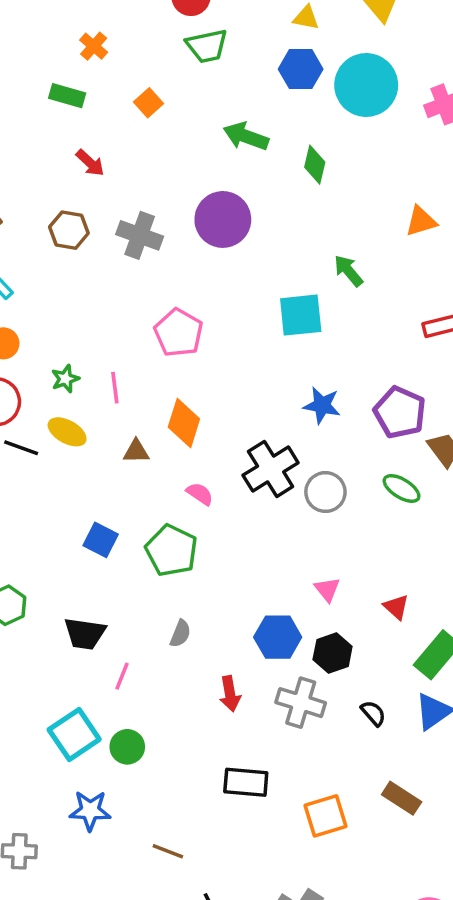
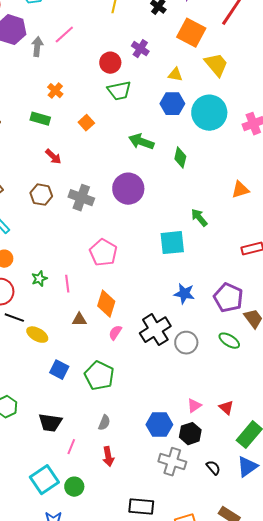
yellow ellipse: (67, 432) -> (37, 335), moved
pink semicircle: (200, 494) -> (115, 333), moved, turned -91
pink triangle: (327, 589) -> (194, 406), moved, turned 35
red arrow: (230, 694) -> (108, 457), moved

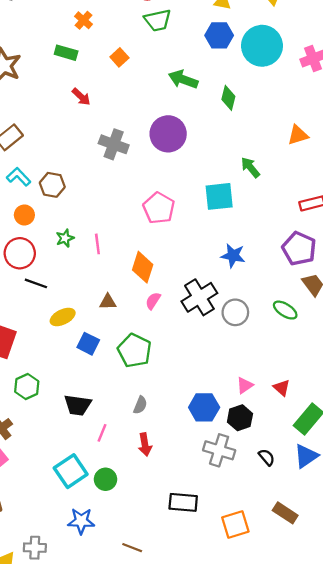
brown hexagon: (41, 195) -> (52, 185), moved
pink pentagon: (103, 253) -> (159, 208), moved
purple pentagon: (228, 298) -> (299, 249), moved
brown triangle: (79, 320) -> (108, 302), moved
yellow ellipse: (37, 335) -> (63, 317), moved, turned -55

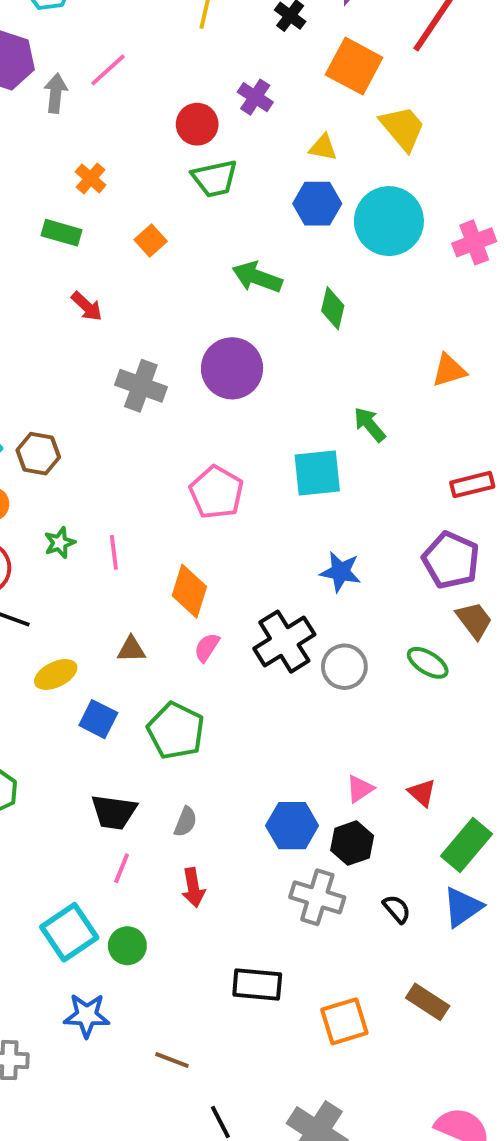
black trapezoid: (78, 405) -> (114, 812), moved

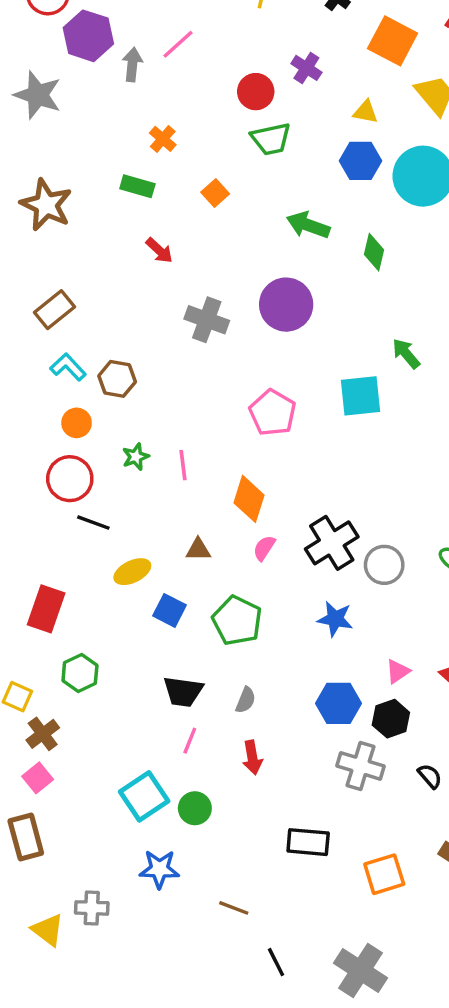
blue star: (341, 572) -> (335, 619), moved

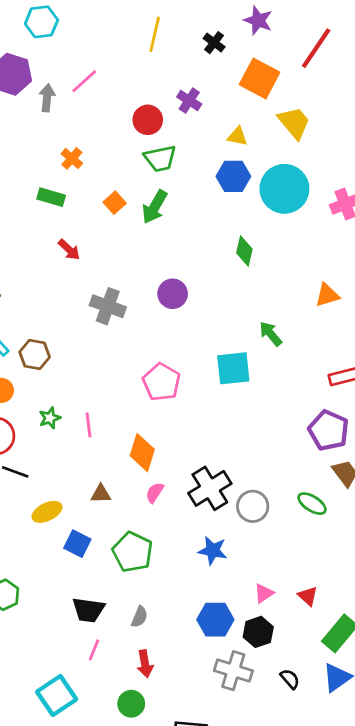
green arrow: (308, 225) -> (155, 207), moved, turned -80
purple circle: (286, 305) -> (173, 294), size x0.7
green circle: (195, 808) -> (131, 704), moved

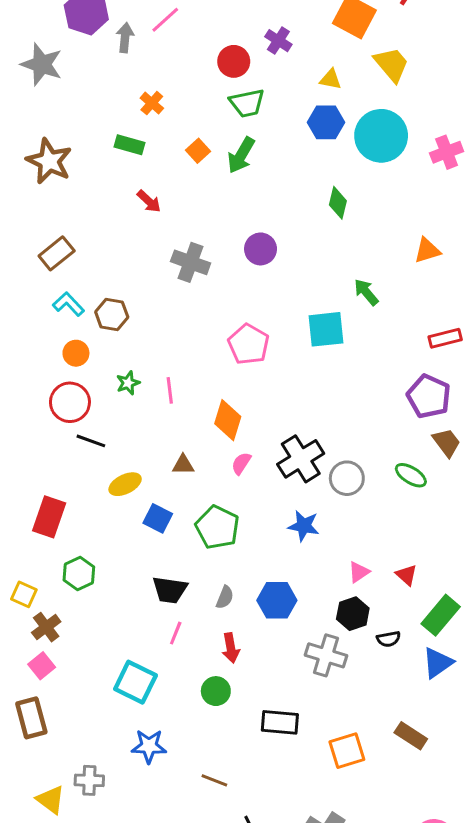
blue hexagon: (215, 620) -> (277, 600), moved
black semicircle: (290, 679) -> (389, 639), moved, turned 120
cyan square: (57, 695) -> (135, 682), turned -30

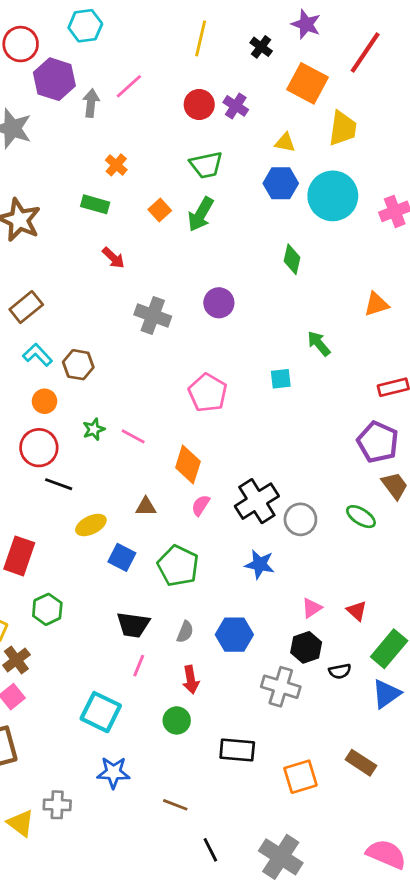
red circle: (234, 61) -> (199, 105), moved
yellow trapezoid: (392, 64) -> (343, 128), turned 48
cyan square: (326, 329) -> (281, 379), size x0.6
pink line: (170, 390) -> (133, 436), turned -55

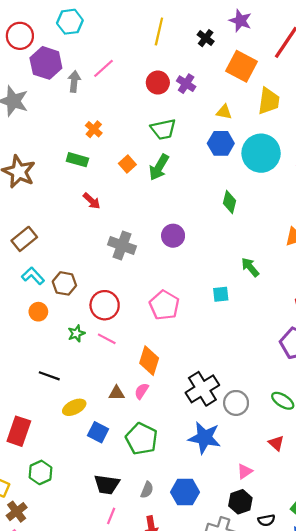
red circle: (39, 448) -> (105, 305), moved
pink semicircle: (201, 505) -> (142, 391), moved
blue star: (260, 564) -> (205, 438), size x1.4
red triangle: (357, 611) -> (276, 443), moved

